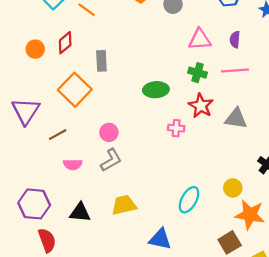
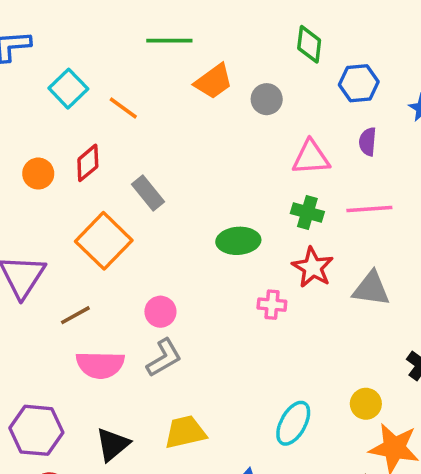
purple semicircle: (235, 40) -> (368, 142), moved
gray rectangle: (101, 61) -> (148, 193), turned -36
pink semicircle: (73, 164) -> (100, 365), size x1.5
black triangle: (80, 213) -> (113, 444), turned -45

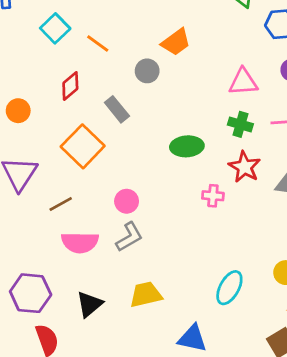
orange trapezoid: (214, 81) -> (176, 42), moved
gray circle: (267, 99) -> (147, 71), moved
orange circle: (38, 174) -> (18, 111), moved

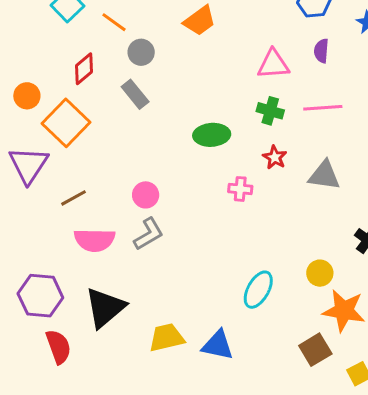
gray circle: (147, 71) -> (141, 52), moved
orange square: (83, 146) -> (66, 123), moved
red star: (245, 167) -> (275, 157), size x0.7
yellow trapezoid: (146, 295) -> (167, 338), moved
black triangle: (90, 304) -> (105, 308), size x1.4

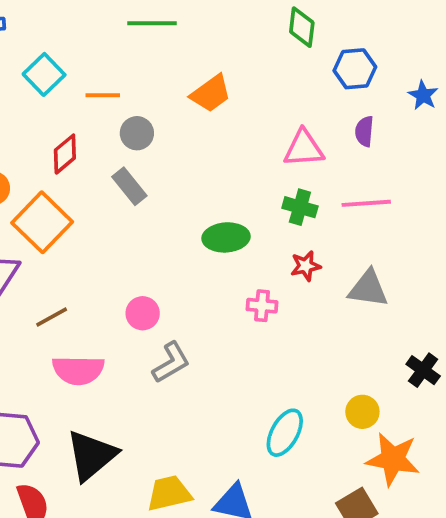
orange line: (114, 22) -> (103, 95), turned -36
red star: (275, 157) -> (306, 266), turned 30
gray L-shape: (149, 234) -> (171, 363), moved

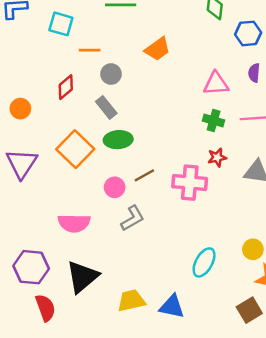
cyan square: (44, 74) -> (61, 24), moved, turned -30
orange square: (42, 222) -> (75, 149), moved
green ellipse: (226, 237) -> (118, 140), moved
pink cross: (262, 306) -> (190, 183), size x1.8
brown line: (52, 317) -> (144, 175), moved

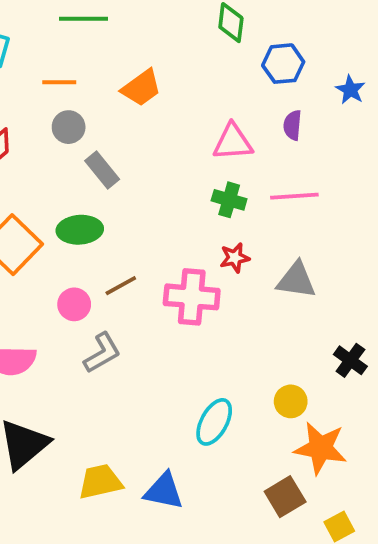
orange line: (90, 50) -> (59, 82), moved
gray rectangle: (106, 107) -> (102, 170), moved

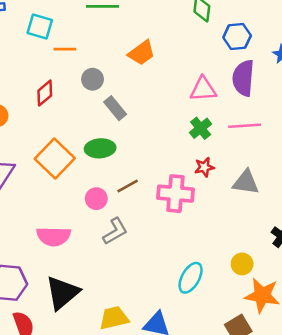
orange line: (59, 82) -> (65, 49), moved
purple semicircle: (293, 125) -> (243, 78), size x1.8
green cross: (229, 200) -> (201, 128), turned 35

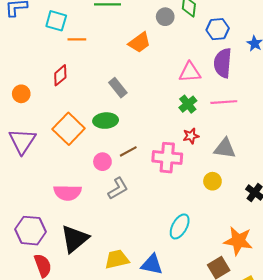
gray circle: (93, 79) -> (165, 17), moved
yellow circle: (242, 264) -> (212, 181), moved

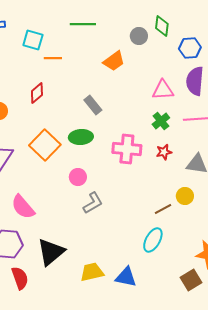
brown line: (128, 151) -> (163, 209), moved
pink cross: (167, 158) -> (127, 149), moved
pink semicircle: (68, 193) -> (23, 207), moved, turned 48

